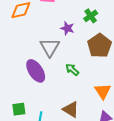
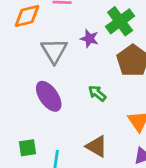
green cross: (91, 16) -> (120, 21), size x1.5
gray triangle: (50, 47) -> (54, 51), moved

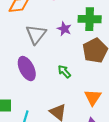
green cross: (120, 21) -> (90, 19), turned 30

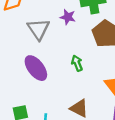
green arrow: (64, 72) -> (77, 63), turned 32

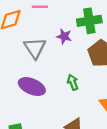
purple ellipse: (36, 68) -> (32, 87), turned -30

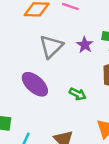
green arrow: (73, 82) -> (78, 94), turned 119

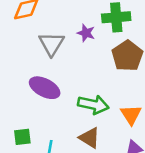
green arrow: (78, 94) -> (93, 105), moved, size x1.6

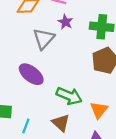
purple star: (86, 33) -> (65, 22), moved

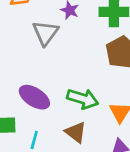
purple ellipse: (31, 74) -> (34, 97), moved

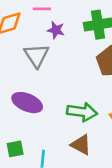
purple ellipse: (34, 97) -> (27, 103), moved

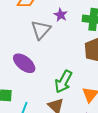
green arrow: (82, 112) -> (63, 82), turned 95

